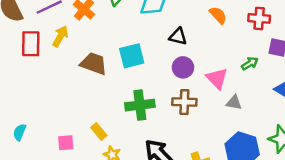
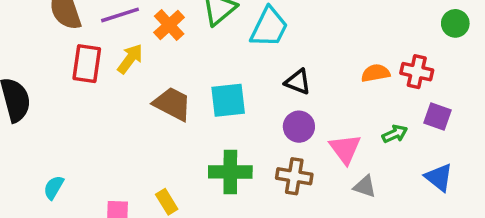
orange semicircle: (218, 15) -> (376, 73), moved, turned -66

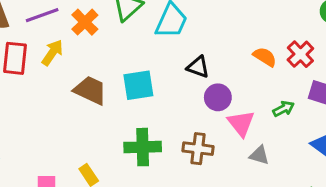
red cross: (417, 72) -> (300, 54), turned 36
orange semicircle: (376, 73) -> (265, 57), turned 45
purple circle: (299, 127) -> (218, 97), moved

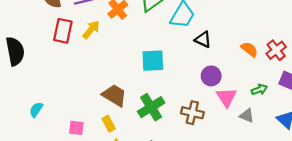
black triangle: (198, 67) -> (203, 40), moved
brown trapezoid: (90, 90) -> (114, 95), moved
green cross: (143, 147) -> (151, 107), turned -36
gray triangle: (259, 155) -> (247, 116), moved

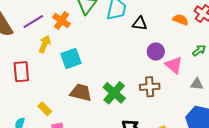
red rectangle: (63, 31) -> (21, 72), moved
cyan square: (153, 61) -> (71, 59), moved
gray triangle: (247, 116) -> (197, 84), moved
yellow rectangle: (109, 124) -> (45, 109), moved

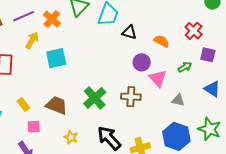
orange semicircle: (181, 20) -> (162, 41), moved
brown trapezoid: (81, 92) -> (57, 105), moved

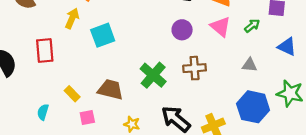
purple circle: (142, 62) -> (182, 30), moved
pink triangle: (158, 78) -> (220, 27), moved

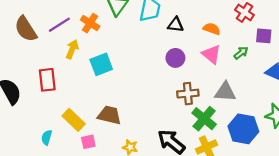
gray triangle: (249, 65) -> (225, 92), moved, size x1.5
green cross: (153, 75) -> (204, 119), moved
yellow rectangle: (72, 94) -> (74, 120), size x1.5

